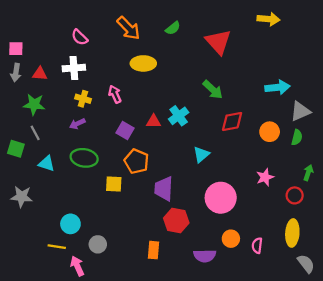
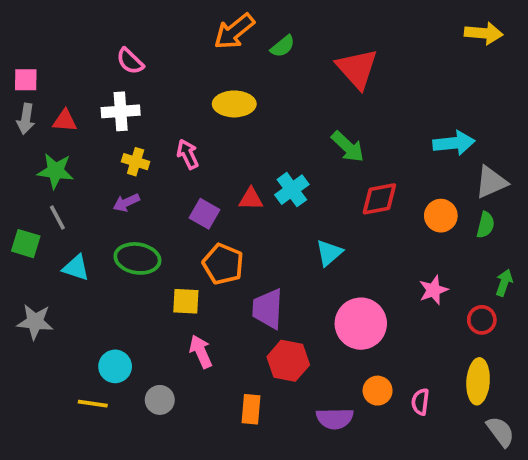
yellow arrow: (268, 19) -> (484, 33), moved
orange arrow: (129, 28) -> (234, 31), moved, turned 95
pink arrow: (77, 266) -> (201, 352), moved

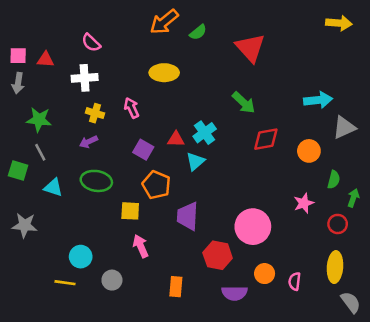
red triangle: (65, 121) -> (45, 60), moved
green semicircle: (486, 225) -> (334, 180), moved
cyan triangle: (329, 253) -> (195, 161), moved
red hexagon: (288, 361) -> (218, 255), moved

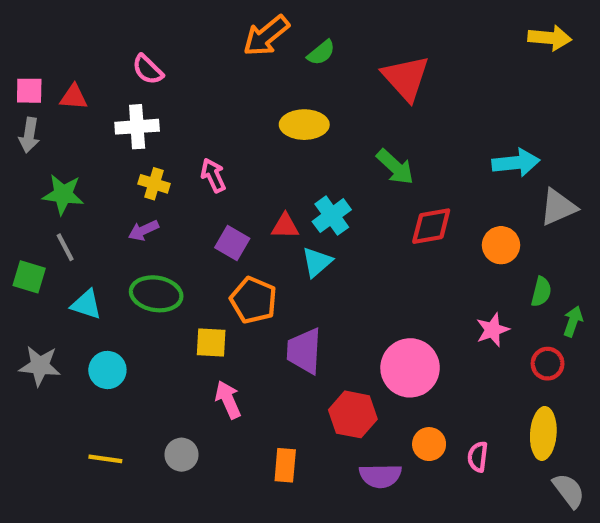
yellow ellipse: (164, 73) -> (304, 125), moved
cyan circle: (81, 257) -> (107, 370), moved

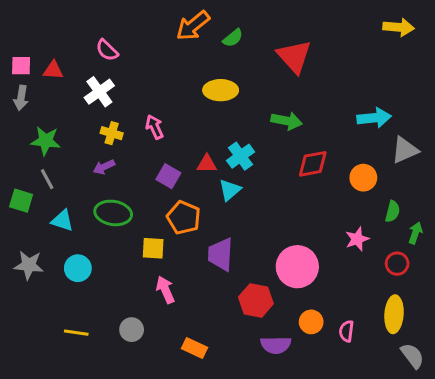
white cross: (137, 127) -> (99, 92), turned -32
green arrow: (395, 167) -> (287, 121), turned -32
orange rectangle: (285, 465) -> (194, 348), moved, turned -70

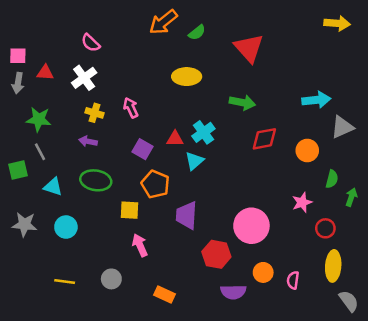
red triangle: (53, 70) -> (45, 73), moved
purple arrow: (104, 167) -> (88, 141), turned 36
green square: (21, 201) -> (18, 170), turned -30
red circle: (397, 264) -> (325, 228), moved

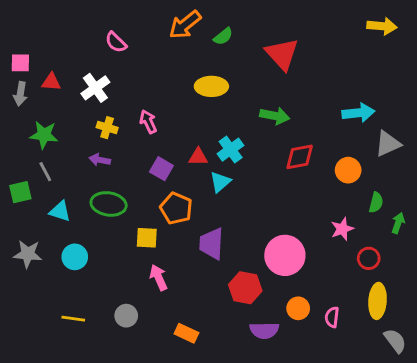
pink semicircle: (91, 43) -> (116, 42), moved

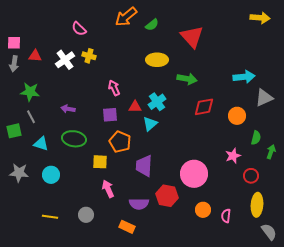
yellow ellipse: (211, 86) -> (157, 60), moved
pink arrow: (148, 122) -> (114, 88), moved
yellow cross: (107, 128) -> (89, 56), moved
purple square: (161, 169) -> (110, 115), turned -35
purple semicircle: (264, 330) -> (139, 204), moved

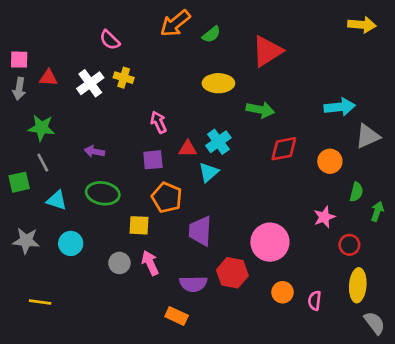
red triangle: (192, 37) -> (267, 51), turned 40
gray circle: (86, 215) -> (119, 263), moved
yellow line: (50, 217) -> (40, 302), moved

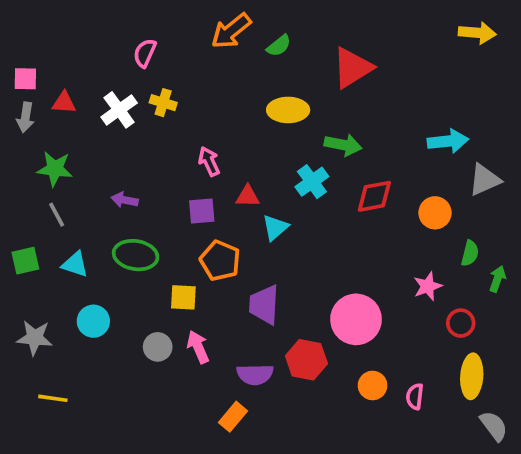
pink semicircle: (110, 40) -> (145, 53), turned 70
cyan cross: (218, 142) -> (312, 182), moved
green square: (19, 182) -> (25, 261), moved
gray star: (26, 241) -> (35, 338), moved
orange rectangle: (177, 316) -> (233, 417), turned -75

